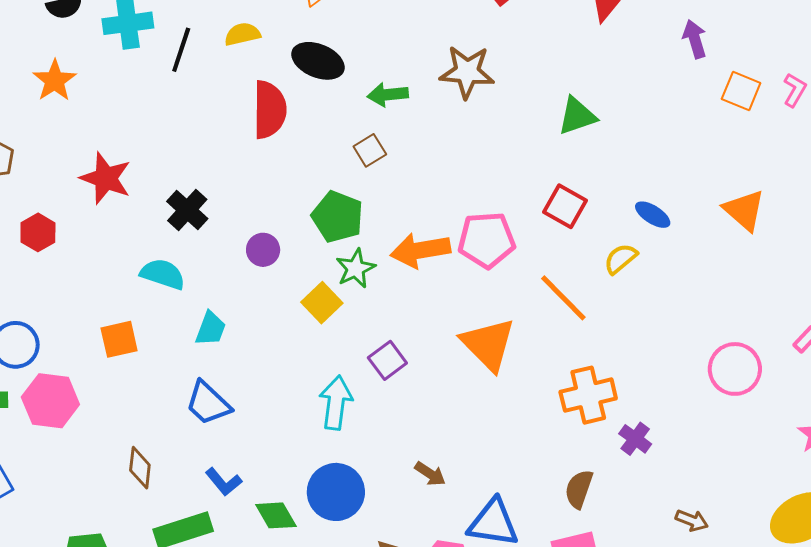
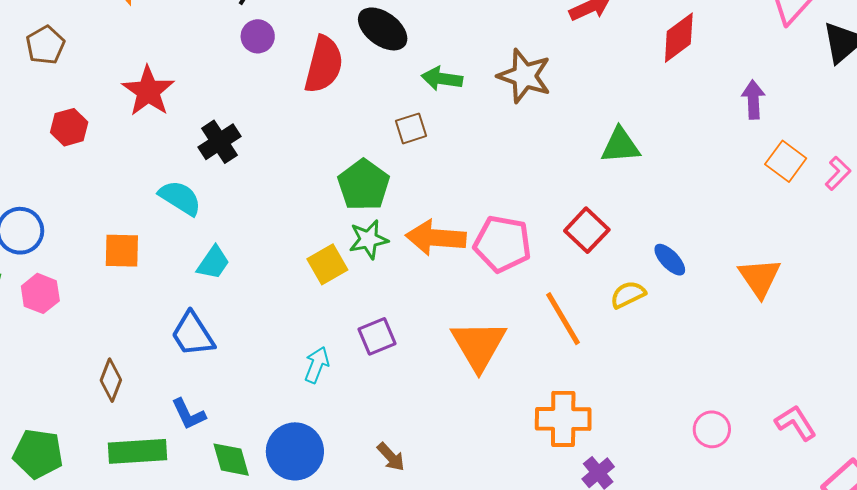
purple circle: (263, 250) -> (258, 36), moved
pink circle: (735, 369) -> (712, 429), size x0.7
pink hexagon: (50, 401) -> (40, 293), size x0.7
cyan arrow: (336, 403) -> (317, 365), size x0.7

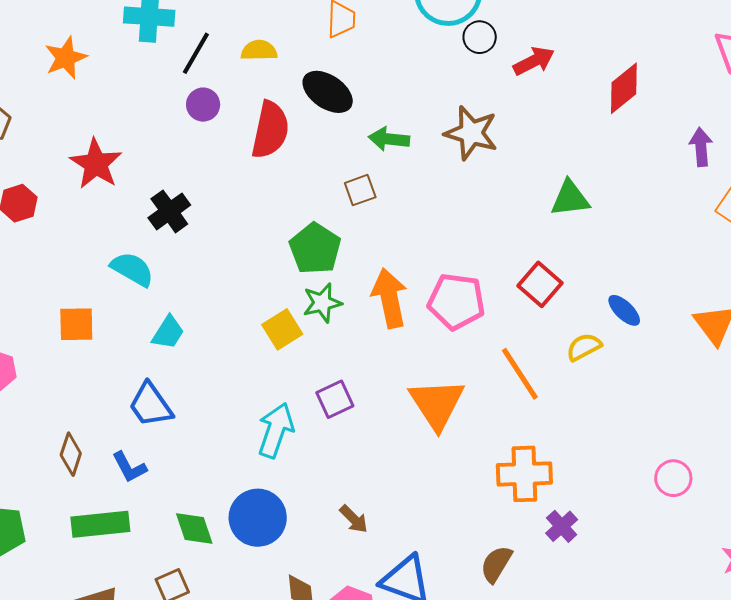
orange arrow: (436, 238) -> (389, 298), turned 76
cyan arrow: (317, 365) -> (276, 430), size x1.5
blue L-shape: (188, 414) -> (129, 467), moved

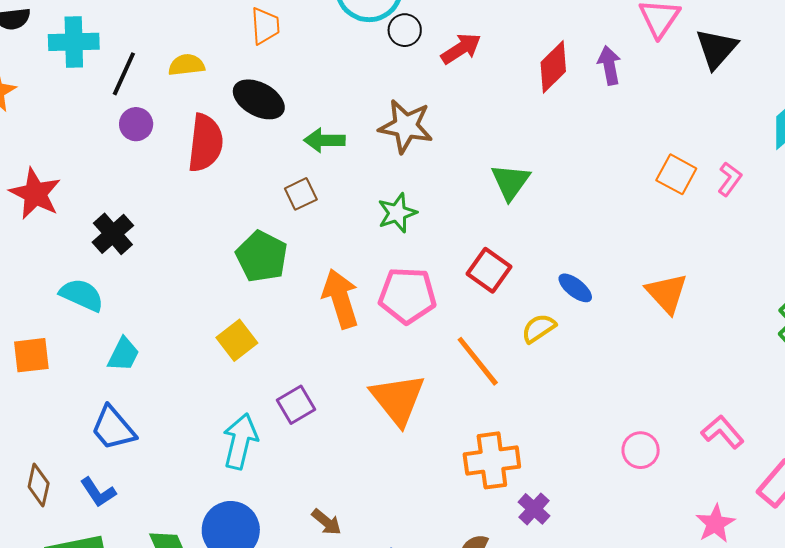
purple arrow: (701, 147) -> (609, 65), moved
green triangle: (570, 198) -> (510, 182), turned -42
green star: (322, 303) -> (397, 213), moved

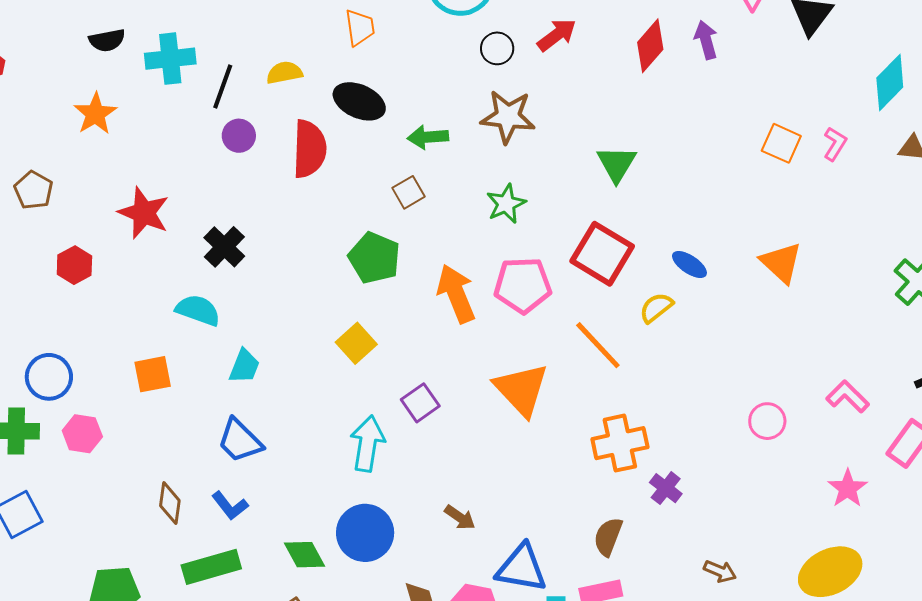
black circle: (405, 30) -> (497, 48), moved
red square: (489, 270) -> (602, 254), size x1.4

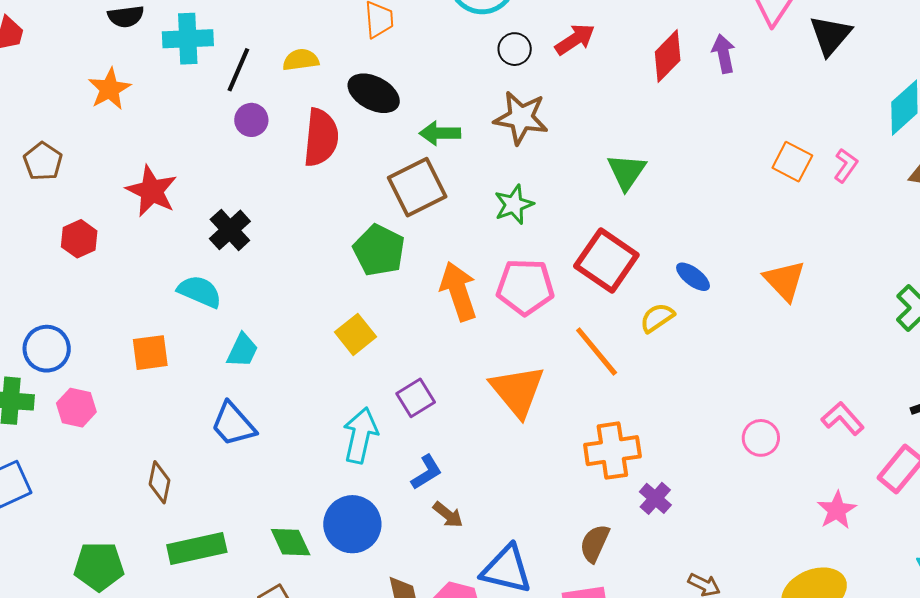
brown square: (408, 192) -> (417, 187), size x1.8
blue L-shape: (230, 506) -> (427, 472), moved, turned -87

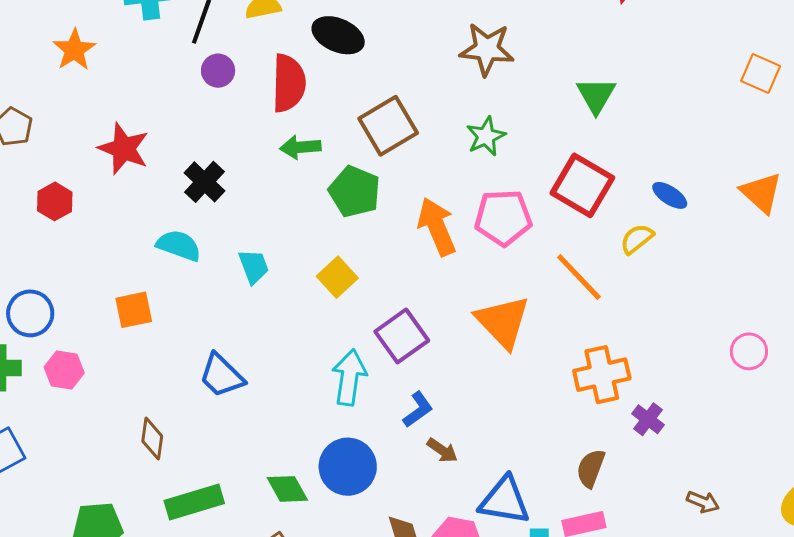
green arrow: (440, 133) -> (300, 147), moved
cyan trapezoid: (242, 350) -> (254, 266), moved, turned -42
purple square: (416, 398) -> (402, 336), size x1.4

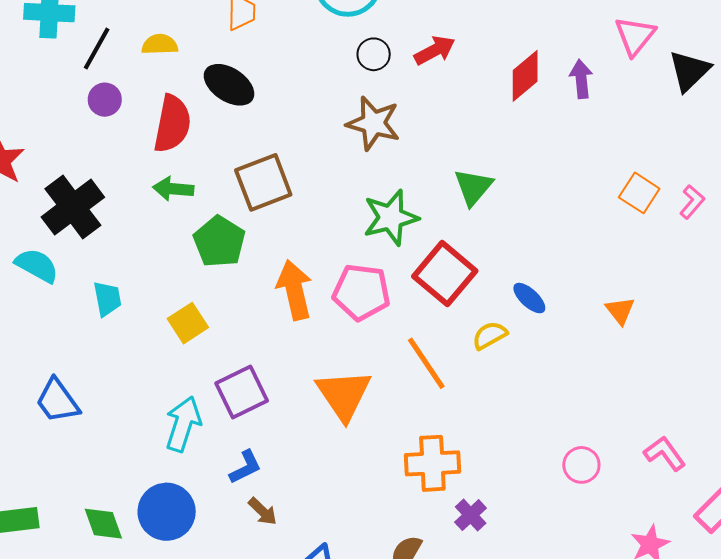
green star: (486, 136) -> (391, 218), moved, size x1.4
black cross: (205, 182) -> (73, 207), size x1.5
orange triangle: (761, 193) -> (620, 311), size x0.7

